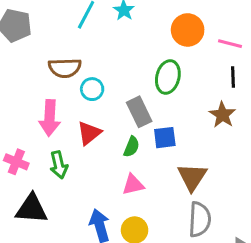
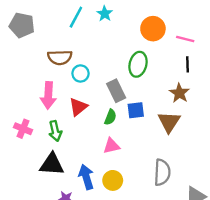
brown triangle: (192, 177) -> (169, 122), moved
black triangle: (31, 209) -> (52, 164), moved

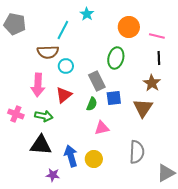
cyan line: (76, 17) -> (63, 30), moved
green arrow: (55, 131) -> (44, 116), turned -66
pink triangle: (112, 146) -> (102, 128), moved

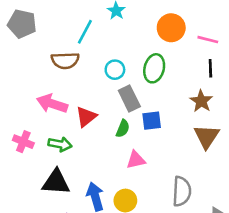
cyan circle: (66, 66) -> (115, 70), moved
pink arrow: (38, 85) -> (52, 104), turned 105
brown triangle: (143, 108) -> (207, 136), moved

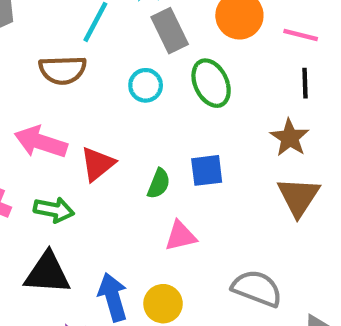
green ellipse: (154, 68) -> (211, 83), turned -40
gray rectangle: (129, 98) -> (170, 31), moved
gray semicircle: (182, 191) -> (257, 288), turned -72

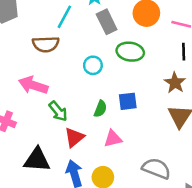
green ellipse: (211, 83) -> (130, 52), turned -55
cyan circle: (146, 85) -> (93, 65), moved
red triangle: (98, 164) -> (74, 137), moved
green arrow: (54, 210) -> (58, 111), moved, turned 40

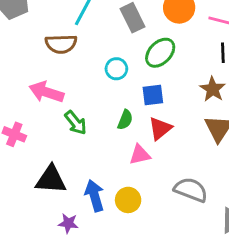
green ellipse: (130, 52) -> (160, 53), turned -55
blue square: (128, 101) -> (153, 95), moved
red triangle: (74, 137) -> (160, 129), moved

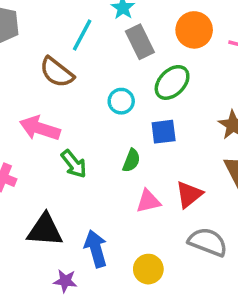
brown semicircle: (61, 44) -> (57, 72), turned 40
red triangle: (160, 129) -> (189, 194), moved
yellow circle: (128, 200) -> (148, 269), moved

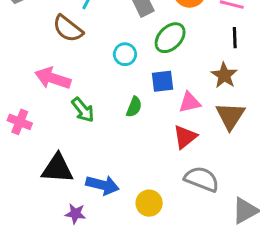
pink triangle: (148, 201) -> (190, 102), moved
blue arrow: (96, 249) -> (102, 185), turned 120

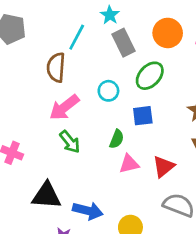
brown semicircle: (68, 29) -> (56, 67), turned 56
pink arrow: (53, 78) -> (64, 107), moved, turned -56
pink triangle: (190, 102) -> (129, 164), moved

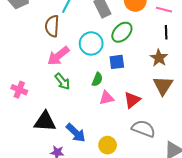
cyan circle: (108, 91) -> (91, 43), size x1.5
blue arrow: (88, 211) -> (76, 133), turned 30

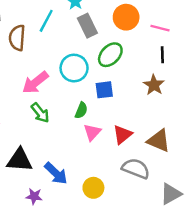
brown semicircle: (52, 26) -> (17, 38), moved
brown triangle: (163, 86) -> (159, 141), moved, turned -40
pink triangle: (107, 98) -> (92, 132), turned -35

